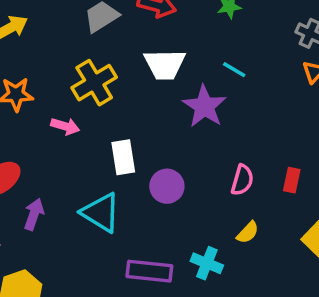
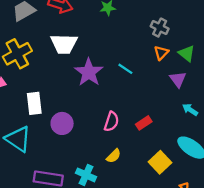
cyan line: (234, 70) -> (125, 69), moved
red rectangle: (292, 180) -> (144, 123), turned 42

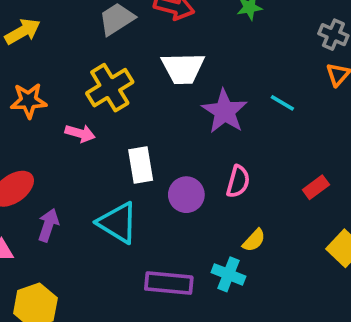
pink semicircle: (111, 122) -> (238, 181), moved
yellow semicircle: (114, 156) -> (254, 240), moved

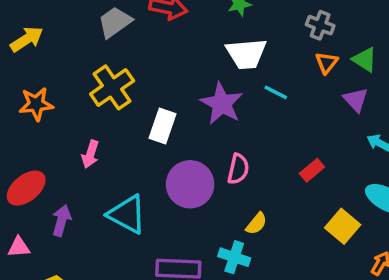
white trapezoid: (183, 68) -> (246, 54), moved
pink arrow: (80, 133) -> (90, 154), moved, turned 96
white rectangle: (141, 165) -> (162, 126), moved, turned 32
purple circle: (186, 195) -> (190, 184), size x1.4

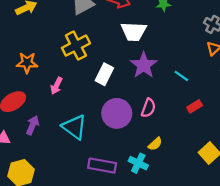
white trapezoid: (246, 54) -> (134, 31), moved
cyan line: (276, 92) -> (181, 76), moved
orange star: (36, 104) -> (27, 63), moved
red rectangle: (312, 170) -> (195, 106), moved

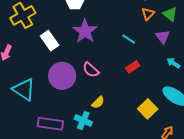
white rectangle: (104, 74) -> (50, 41), turned -60
cyan line: (181, 76) -> (129, 39), moved
pink semicircle: (148, 108) -> (91, 70), turned 114

